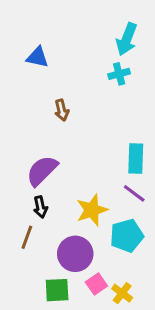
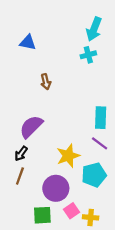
black arrow: (40, 207) -> (21, 154), moved, turned 48
yellow cross: (122, 293) -> (91, 217), turned -32

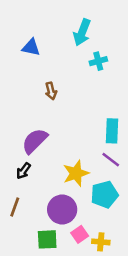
cyan arrow: (94, 29) -> (82, 32), moved
brown line: (20, 176) -> (15, 207), moved

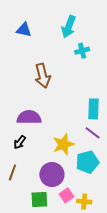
blue triangle: (31, 47) -> (24, 30), moved
brown arrow: (51, 91) -> (43, 76), size x1.6
purple semicircle: (35, 141) -> (29, 117), turned 45

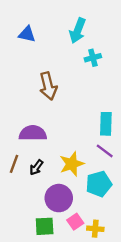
black arrow: (20, 142) -> (36, 167), moved
brown line: (12, 172) -> (14, 164), moved

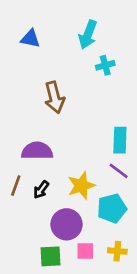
pink square: (75, 222) -> (85, 251), turned 35
yellow cross: (95, 229) -> (117, 251), moved

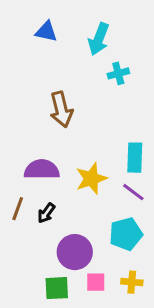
blue triangle: (30, 39) -> (46, 31), moved
yellow star: (81, 186) -> (91, 179), moved

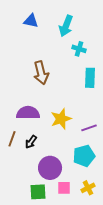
cyan cross: (118, 73) -> (79, 49), turned 32
cyan rectangle: (135, 158) -> (90, 78), moved
purple line: (133, 192) -> (89, 128), turned -56
yellow cross: (132, 282) -> (88, 188), turned -32

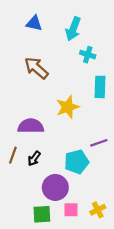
brown arrow: (41, 73) -> (36, 68), moved, turned 145
yellow star: (61, 119) -> (68, 107), moved
cyan pentagon: (84, 156) -> (77, 162), moved

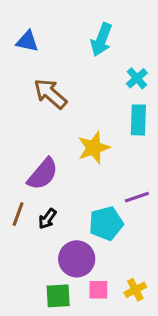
blue triangle: (34, 23) -> (27, 41), moved
cyan cross: (88, 55) -> (137, 78), moved, turned 32
purple semicircle: (31, 126) -> (43, 174), turned 130

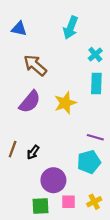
purple semicircle: (43, 174) -> (30, 102), moved
purple line: (137, 197) -> (95, 137), turned 35
cyan pentagon: (106, 223) -> (89, 162), moved

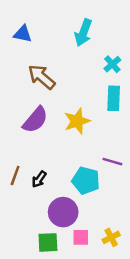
cyan pentagon: (89, 162) -> (86, 180), moved, turned 30

